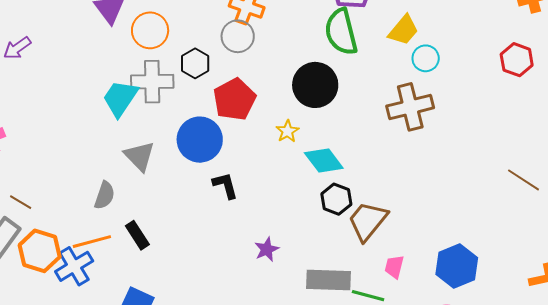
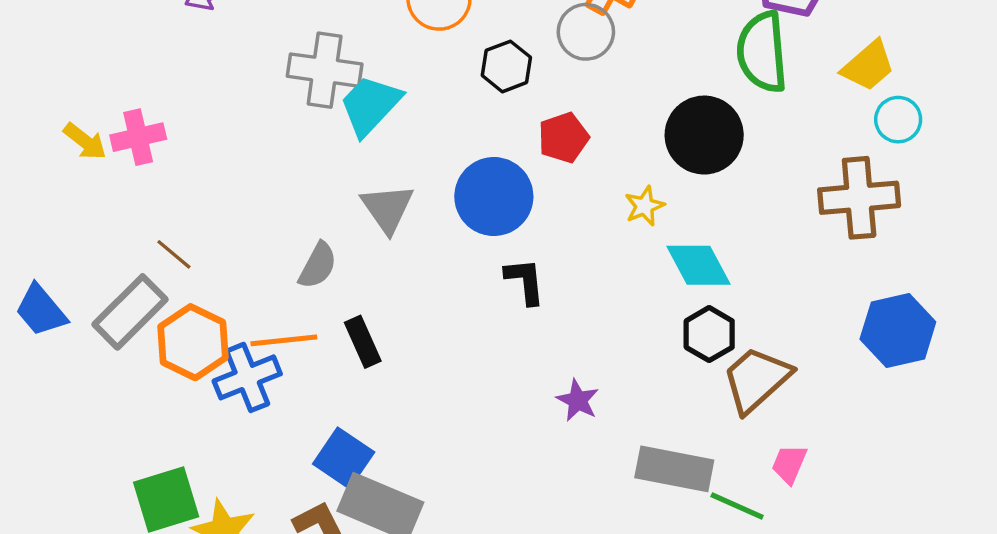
gray cross: (152, 82) -> (325, 70), moved
red pentagon: (234, 99) -> (563, 138), size x0.7
purple star: (267, 249) -> (578, 400), turned -30
blue hexagon: (457, 266) -> (898, 330), moved

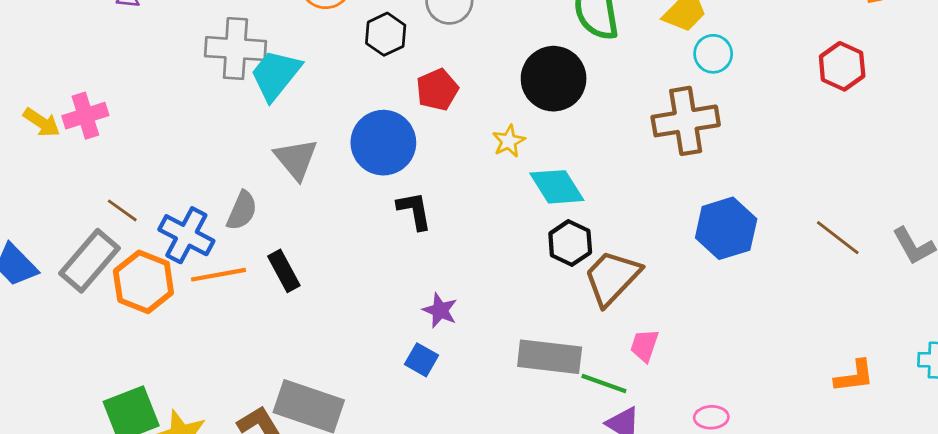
blue cross: (247, 377) -> (186, 235), moved, turned -36
purple star: (578, 400) -> (440, 310), moved
blue square: (344, 458) -> (422, 360), moved, size x0.7

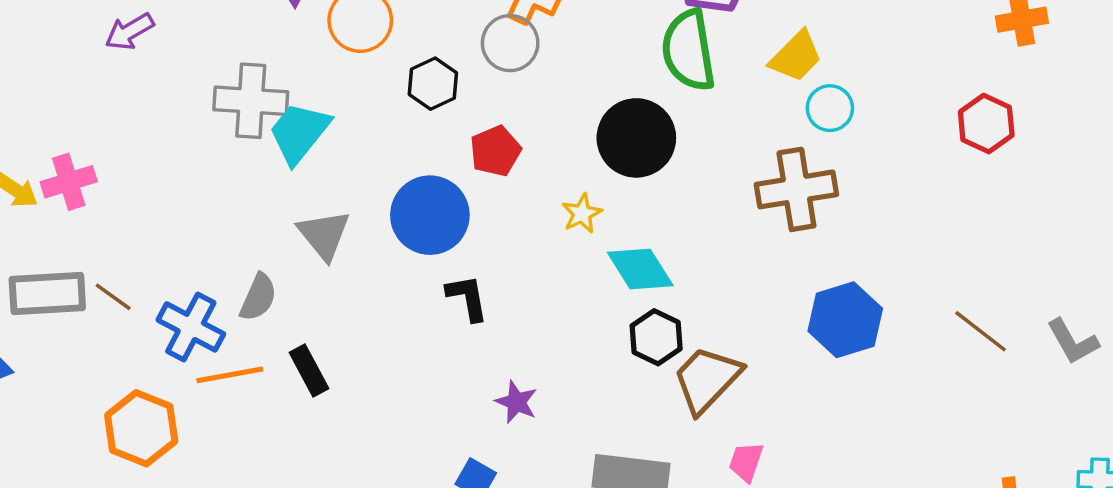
gray rectangle: (90, 261) -> (47, 294), moved, turned 46
orange hexagon: (143, 282) -> (141, 428), moved
purple star: (440, 310) -> (516, 402), moved

